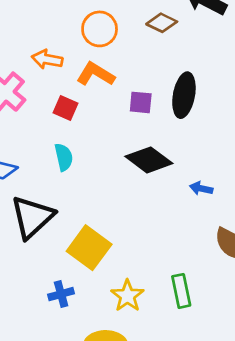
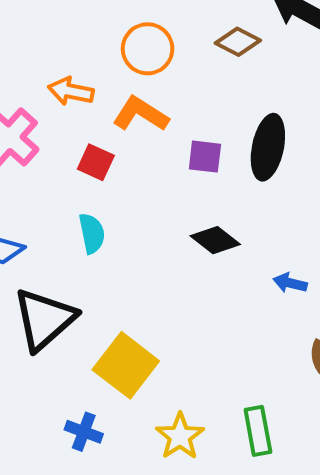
black diamond: (149, 160) -> (215, 240), size x0.7
blue cross: (61, 294) -> (84, 432), turned 35

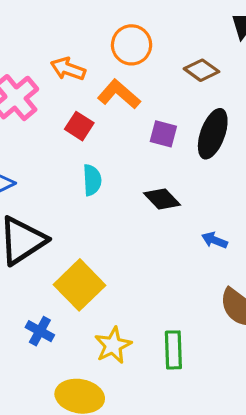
brown diamond: (238, 42) -> (201, 70), moved
cyan semicircle: (92, 233) -> (92, 180), moved

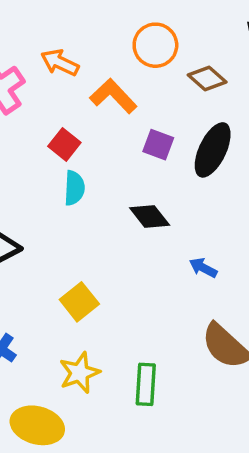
orange circle: (132, 45) -> (155, 45), moved
red square: (79, 126) -> (64, 144), moved
yellow square: (79, 285) -> (79, 302), moved, size x0.7

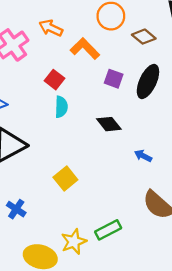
yellow star: (80, 373) -> (74, 242), moved
green rectangle: (146, 384) -> (108, 230), turned 60

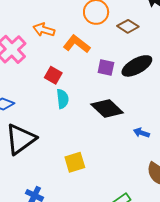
black ellipse: (148, 81) -> (137, 66), turned 44
black diamond: (109, 124) -> (107, 109), size x1.4
yellow square: (65, 179) -> (75, 162), turned 30

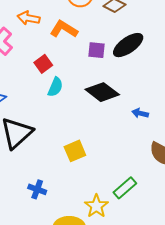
red square: (53, 75) -> (43, 64), turned 30
cyan semicircle: (63, 99) -> (55, 87), turned 36

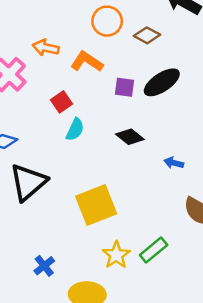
black diamond: (102, 92) -> (130, 137), size x0.7
yellow square: (75, 151) -> (96, 205), size x1.6
blue cross: (37, 189) -> (44, 266), moved, turned 30
yellow star: (96, 206) -> (116, 255), moved

